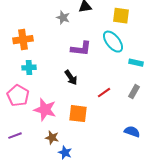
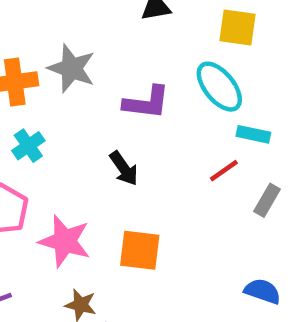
gray star: (63, 18) -> (72, 68), moved, size x1.5
cyan rectangle: (136, 63) -> (253, 134), moved
cyan cross: (29, 68) -> (28, 146), turned -32
red line: (104, 93) -> (224, 171), moved

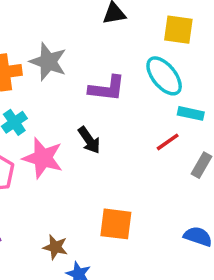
pink star: (65, 241) -> (43, 158), moved
orange square: (140, 250) -> (116, 224), moved

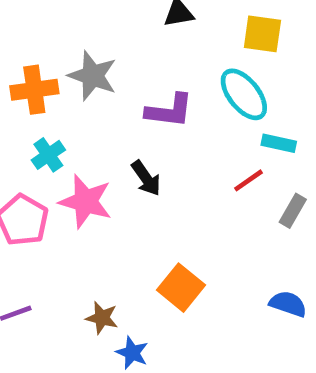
orange square: (116, 224) -> (181, 288), turned 32

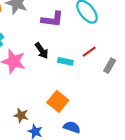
cyan rectangle: (279, 143) -> (65, 61), moved
blue semicircle: (288, 304) -> (72, 127), moved

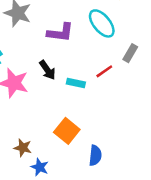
gray rectangle: (110, 66) -> (130, 53), moved
blue semicircle: (72, 127) -> (95, 155), moved, turned 77

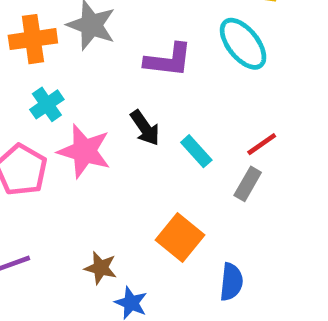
gray rectangle: (130, 53) -> (248, 184), moved
red line: (104, 71) -> (262, 144), moved
cyan rectangle: (76, 83) -> (196, 151), turned 36

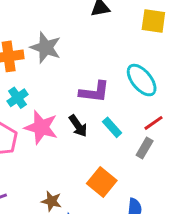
cyan ellipse: (243, 44) -> (142, 80), moved
purple L-shape: (168, 60) -> (94, 92), moved
black arrow: (145, 128) -> (78, 126), moved

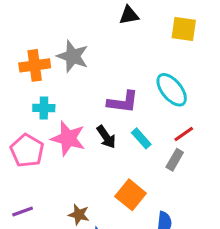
cyan cross: (18, 98) -> (44, 108), turned 36

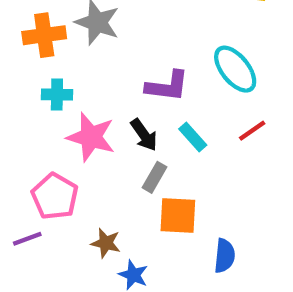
pink pentagon: (27, 151) -> (55, 196), moved
gray rectangle: (175, 160) -> (155, 177), moved
orange square: (131, 195) -> (178, 215), turned -36

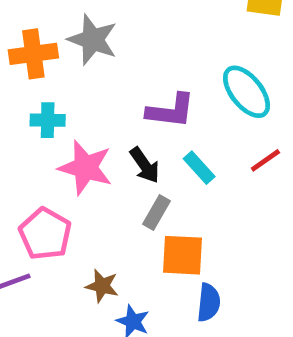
blue semicircle: (225, 256) -> (209, 303), moved

